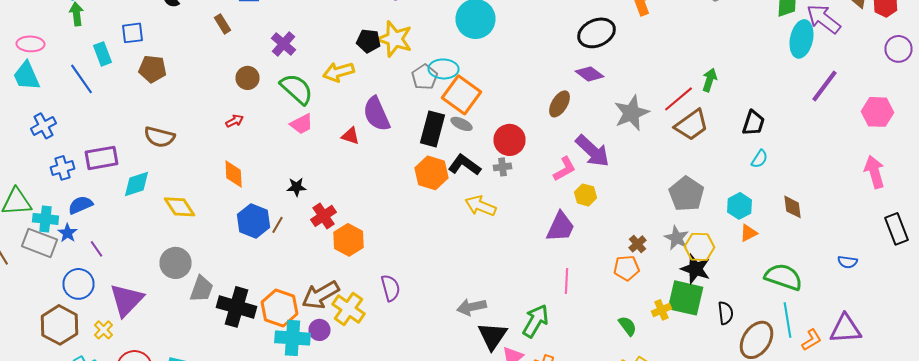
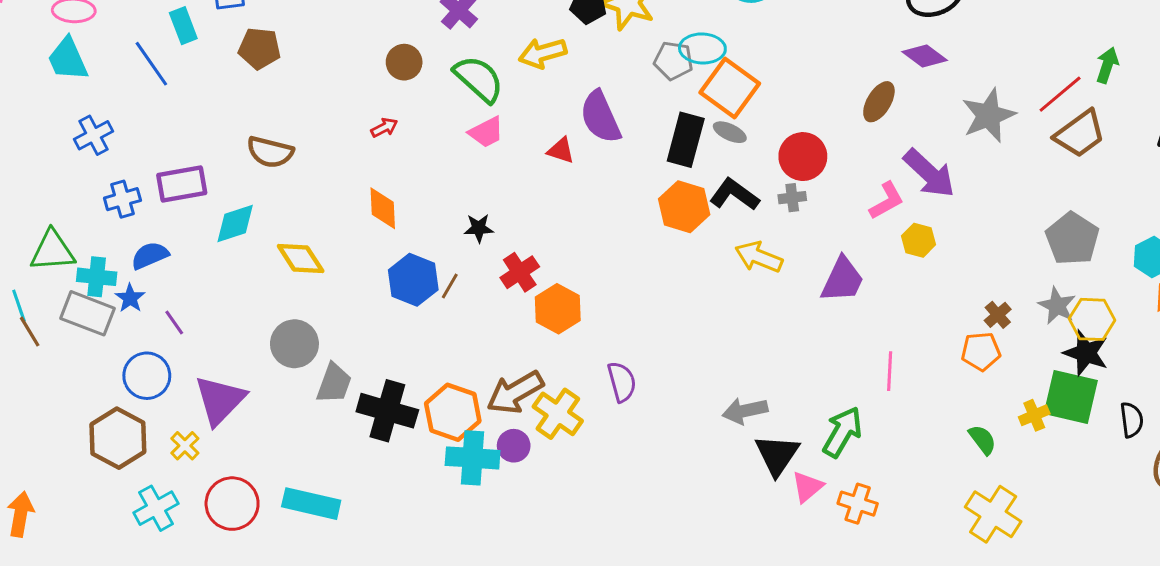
gray pentagon: (424, 77) -> (673, 61), turned -30
purple trapezoid: (560, 227) -> (842, 280), moved

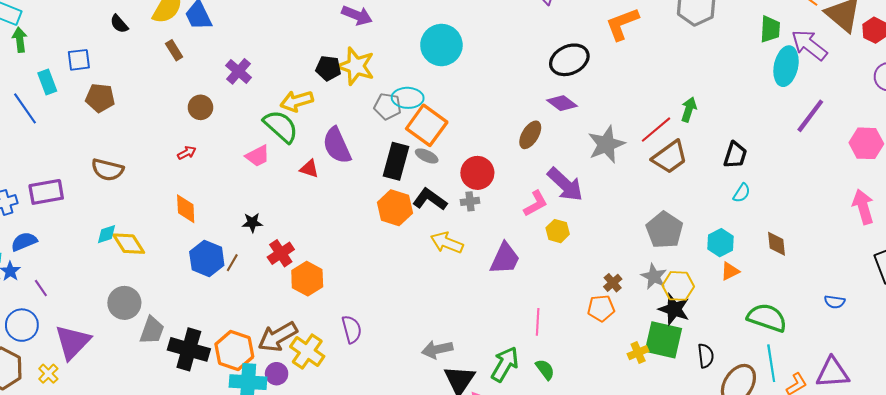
green semicircle: (479, 79) -> (281, 126), moved
cyan diamond: (235, 224) -> (106, 234), moved, size x0.7
green semicircle: (982, 440) -> (545, 369), moved

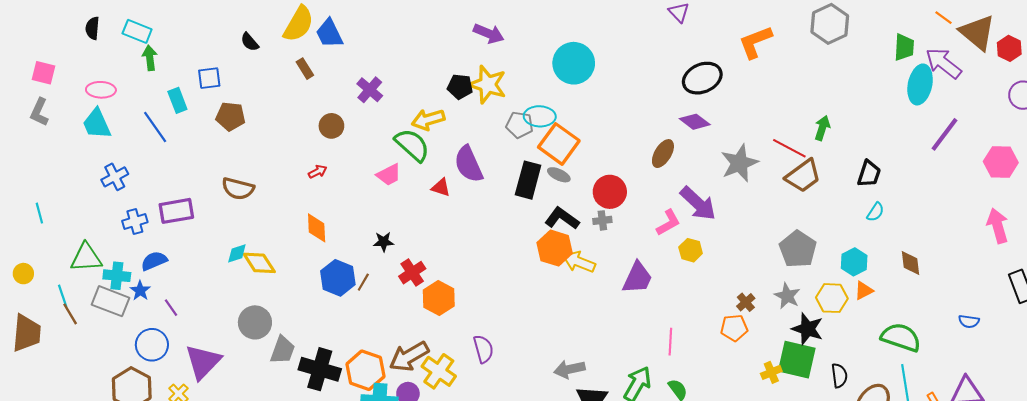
red line: (656, 130) -> (789, 148), turned 68
orange hexagon: (395, 208) -> (555, 248), moved
yellow hexagon: (678, 286) -> (832, 298), moved

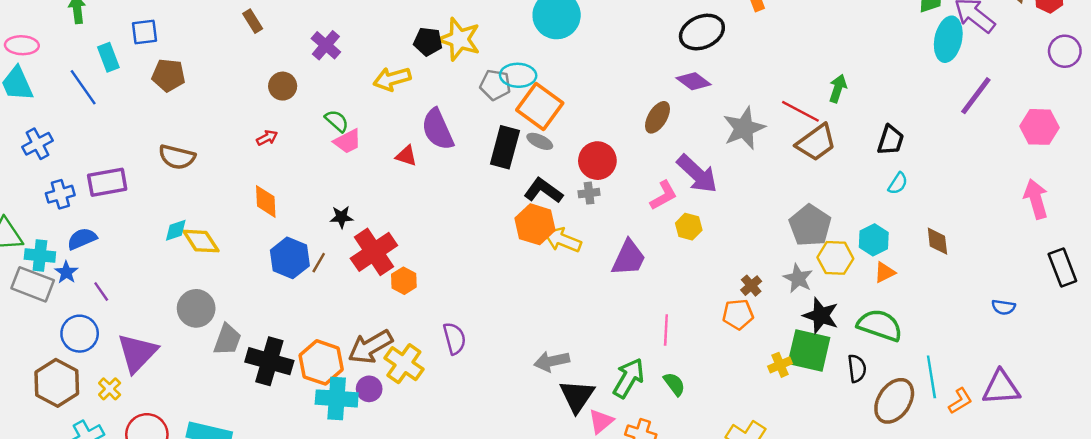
green semicircle: (412, 145) -> (337, 121), moved, size x0.6
red cross: (412, 273) -> (374, 252), size x1.5
orange hexagon: (439, 298) -> (404, 281), size x0.7
yellow hexagon: (832, 298) -> (835, 258), moved
green semicircle: (901, 337) -> (880, 325), moved

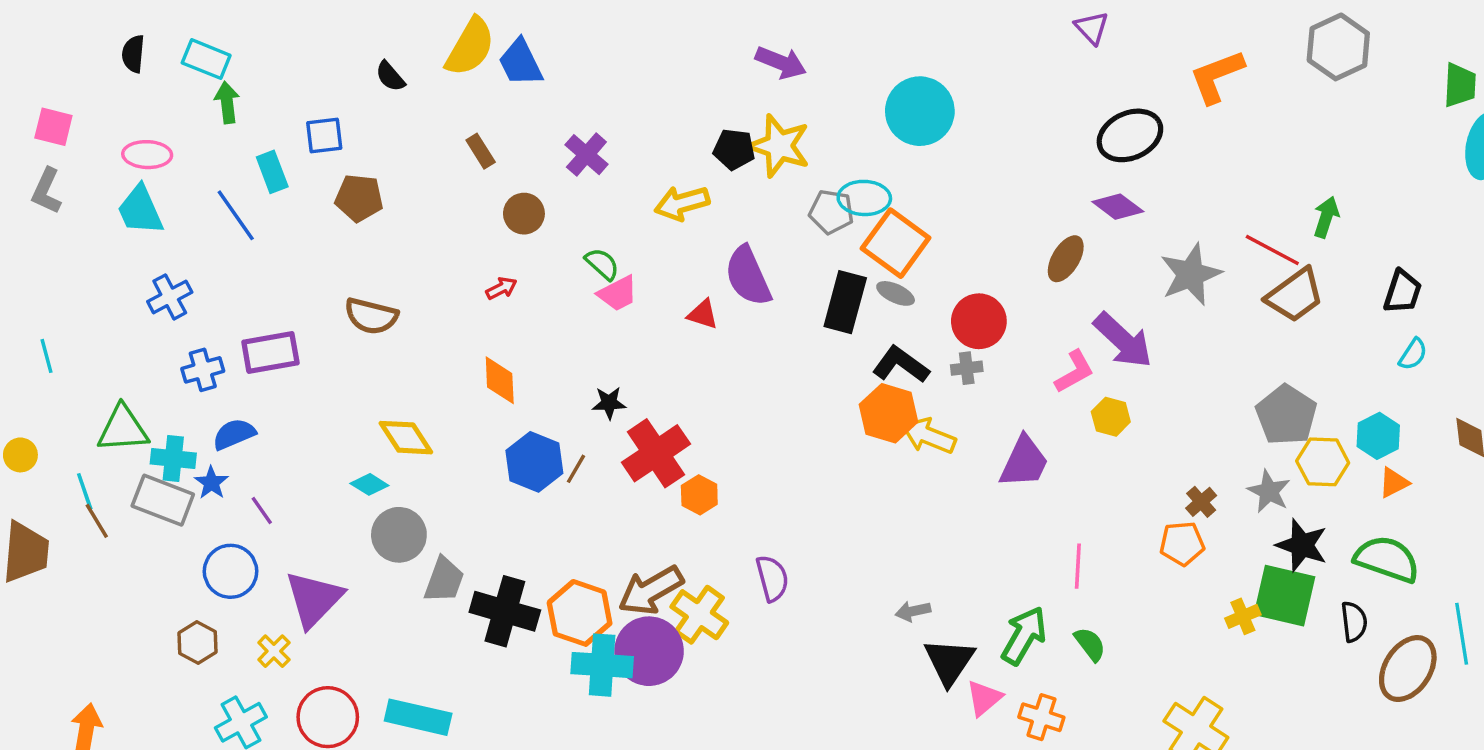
brown rectangle: (253, 21) -> (481, 151), moved
cyan diamond: (176, 230) -> (369, 484), moved, turned 50
gray arrow: (552, 361) -> (913, 611), size x0.7
brown hexagon: (57, 383) -> (198, 642), size x0.6
purple circle: (369, 389) -> (649, 651), size x1.8

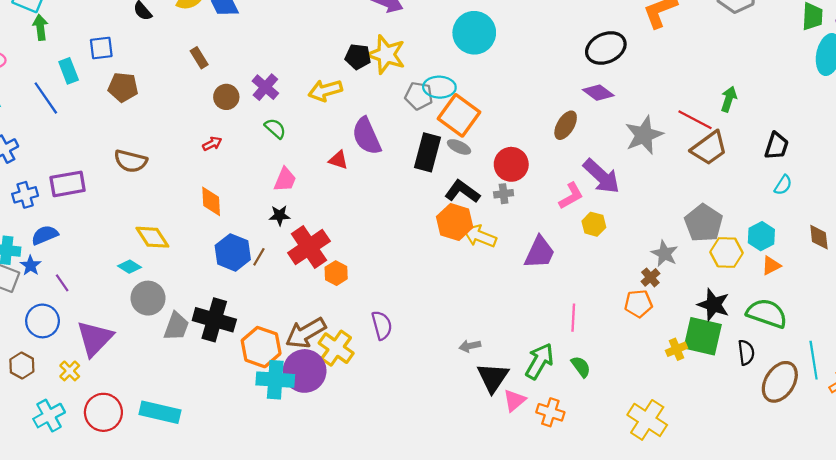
purple cross: (586, 155) -> (265, 87), moved
pink trapezoid: (618, 293) -> (285, 180), moved, turned -40
gray star: (1269, 491) -> (665, 254), moved
black cross: (505, 611) -> (214, 320), moved

